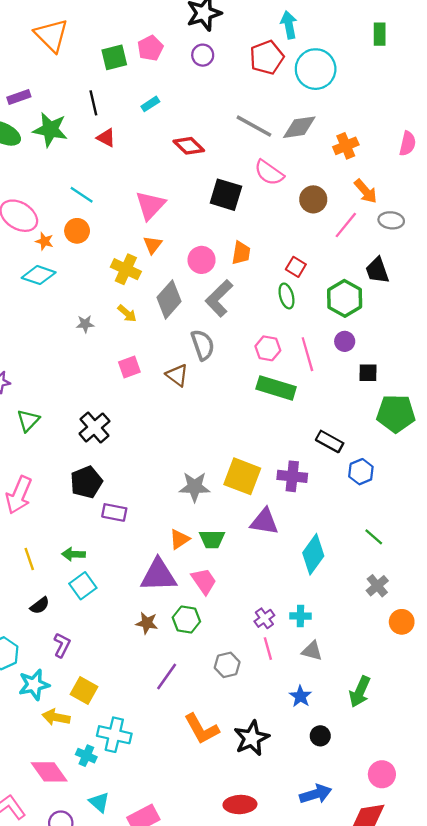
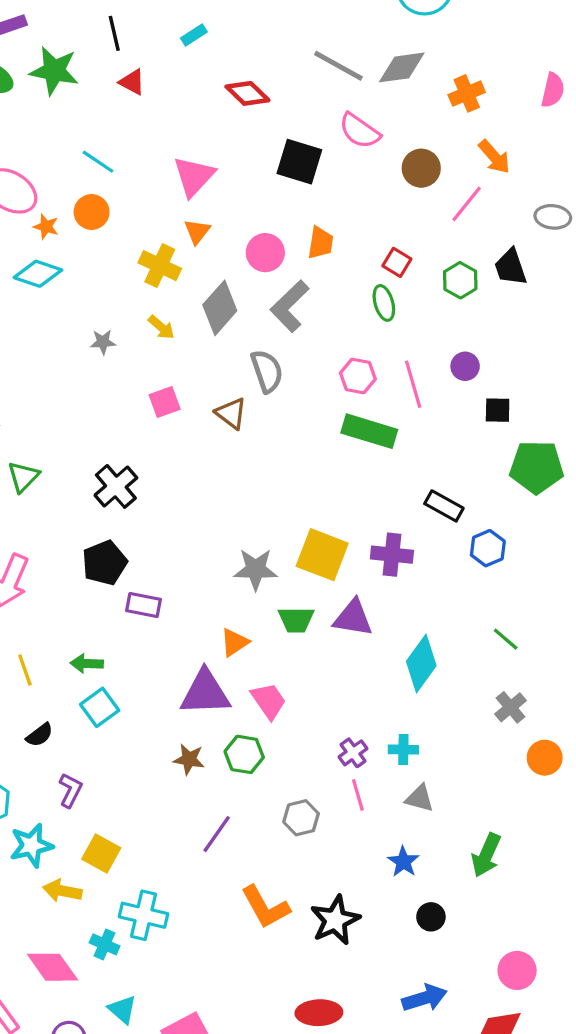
gray ellipse: (391, 220) -> (553, 217), moved
green hexagon: (345, 298) -> (460, 280), moved, size x0.7
green trapezoid: (212, 539) -> (296, 620), moved

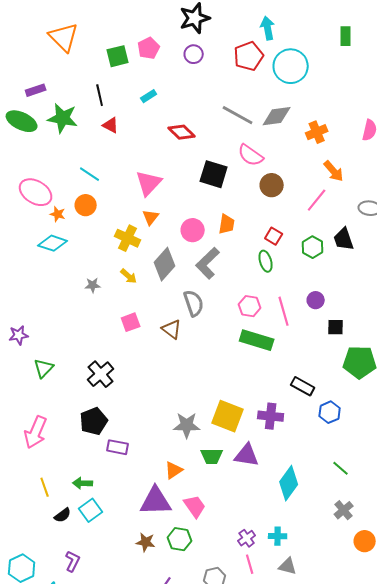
brown circle: (421, 168) -> (272, 185), moved
black semicircle: (40, 735) -> (63, 515), moved

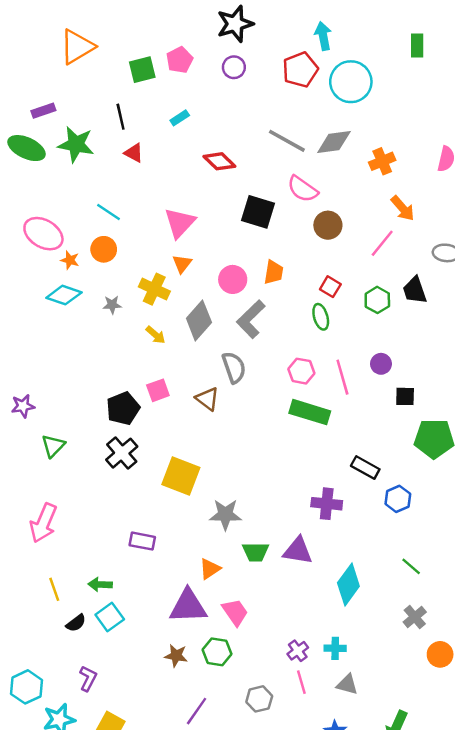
orange triangle: (64, 37) -> (77, 47), turned 44
gray star: (93, 285) -> (112, 305), moved
yellow square: (228, 416) -> (181, 476), moved
black pentagon: (94, 421) -> (123, 408), moved

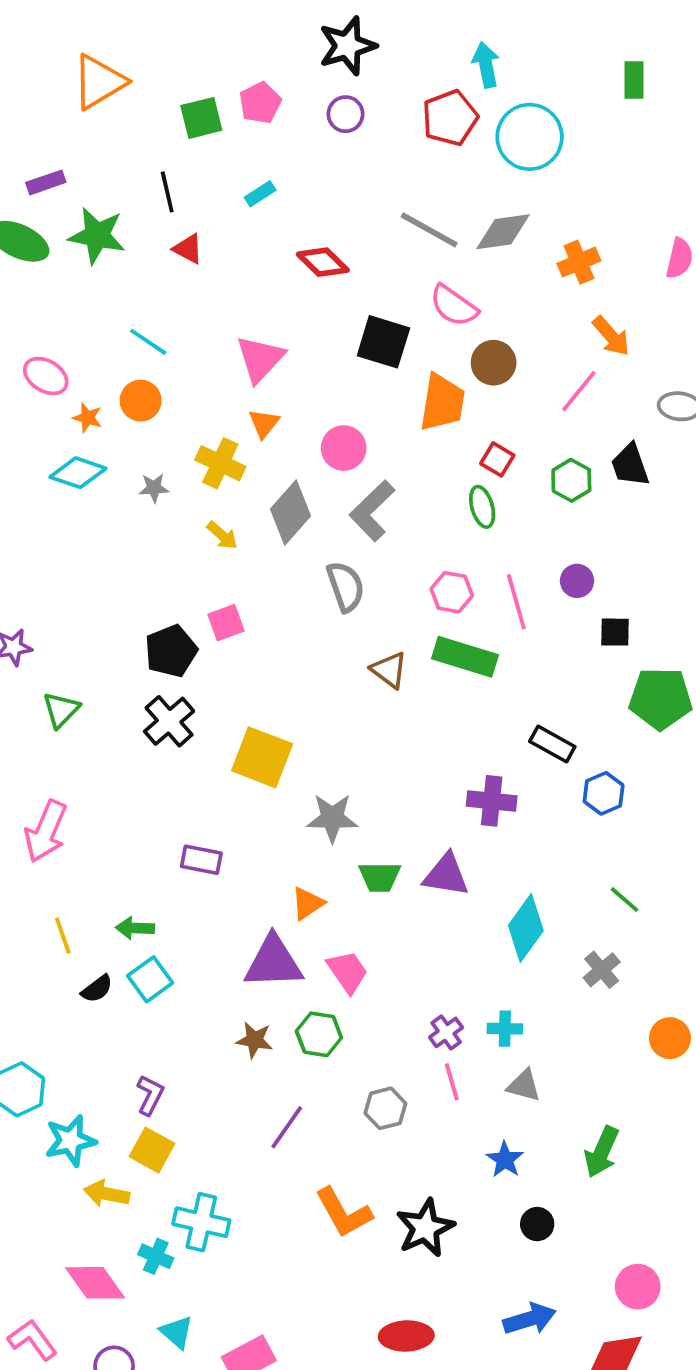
pink ellipse: (43, 234) -> (46, 376), size x0.7
orange trapezoid: (274, 272) -> (442, 403), moved, size x1.5
brown triangle: (207, 399) -> (389, 670), moved
gray cross: (415, 617) -> (602, 970), moved
purple L-shape: (88, 678) -> (150, 1095), moved

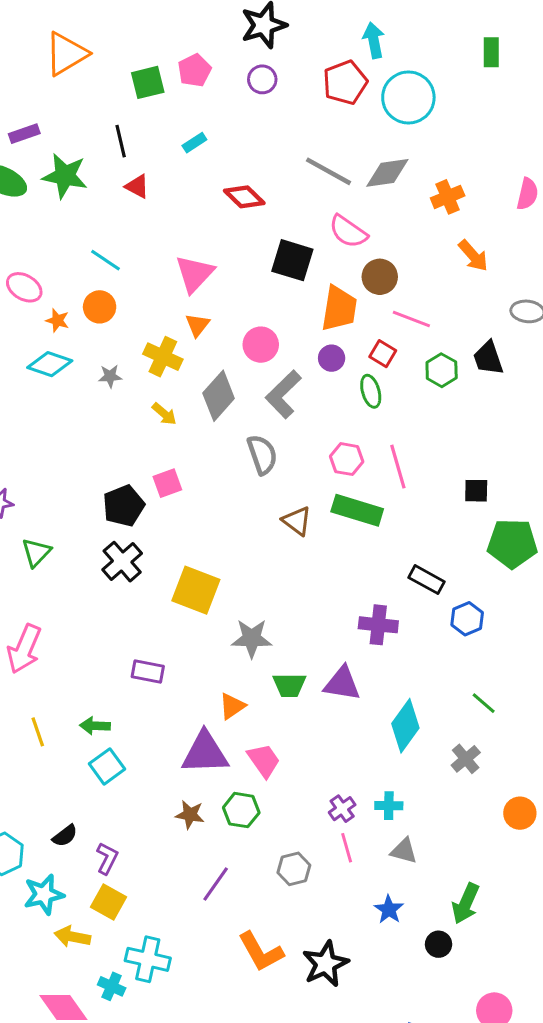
pink line: (579, 391) -> (411, 319), moved, turned 72
purple circle: (577, 581) -> (332, 358), moved
black semicircle: (97, 989) -> (65, 836), moved
black circle: (537, 1224) -> (439, 944), moved

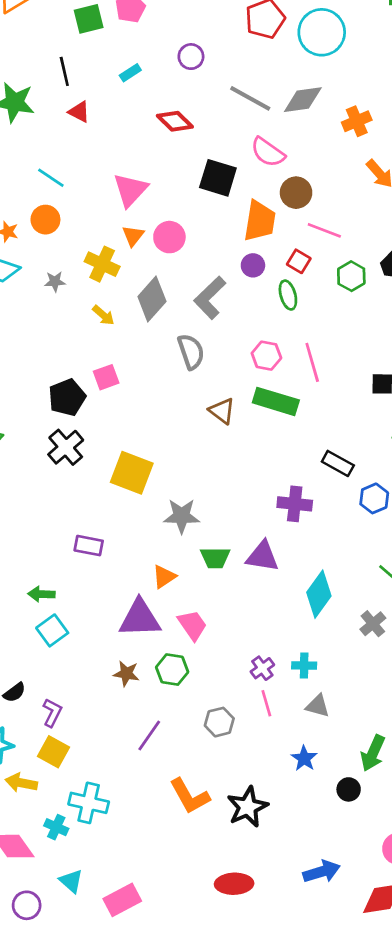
purple circle: (262, 79) -> (191, 57), moved
pink circle: (261, 345) -> (169, 237), moved

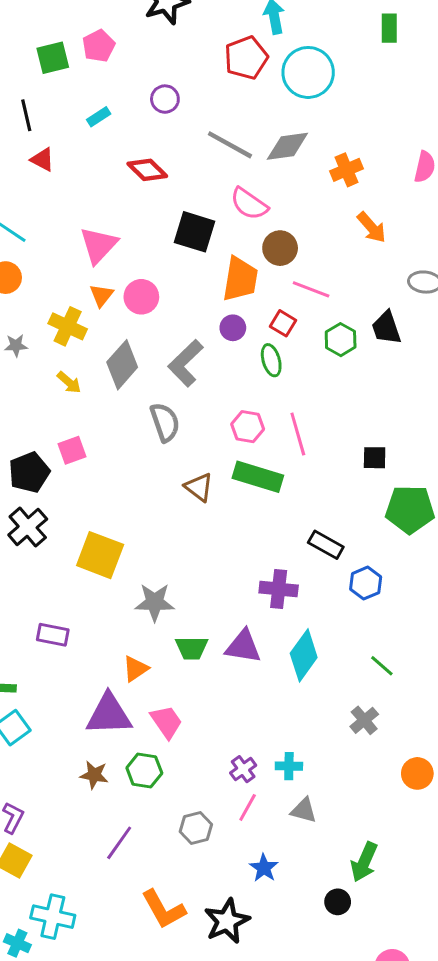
cyan diamond: (319, 594) -> (304, 655), moved
pink line: (266, 703) -> (248, 807), turned 45
blue star: (304, 758) -> (264, 868), moved

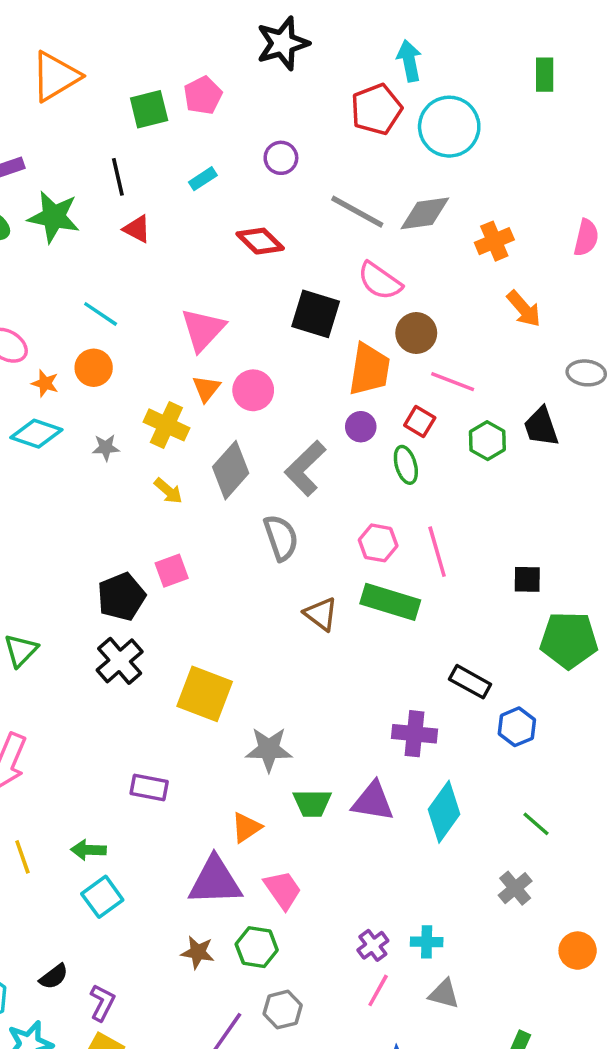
gray hexagon: (196, 828) -> (283, 1010), moved

